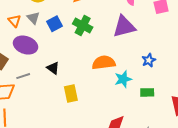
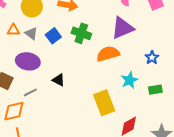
orange triangle: (14, 21) -> (13, 30), moved, turned -40
orange semicircle: (104, 63) -> (108, 54), moved
yellow rectangle: (71, 93) -> (104, 103), moved, size x1.4

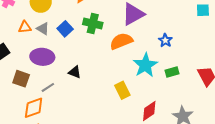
cyan star: (130, 80) -> (145, 65), size x1.4
yellow rectangle: (104, 103) -> (122, 90), size x0.7

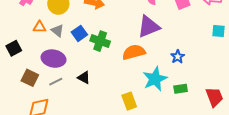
green cross: (93, 23) -> (100, 41), moved
gray line: (48, 87) -> (56, 82), moved

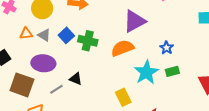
brown square: (30, 78) -> (22, 85), size x1.4
gray line: (56, 82) -> (56, 89), moved
green rectangle: (181, 89) -> (172, 71), moved

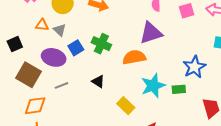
blue square: (66, 35) -> (76, 48), moved
blue star: (167, 48) -> (194, 67), moved, size x1.6
black triangle: (76, 79) -> (98, 81), moved
yellow rectangle: (123, 97) -> (126, 106), turned -30

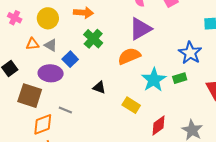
green cross: (101, 44) -> (93, 39), moved, turned 30
gray line: (62, 85) -> (65, 110), moved, turned 56

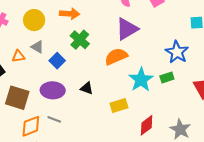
orange triangle: (32, 44) -> (18, 56), moved
purple ellipse: (51, 73) -> (53, 90), moved
yellow rectangle: (131, 105) -> (119, 105), turned -48
gray line: (65, 110) -> (54, 119), moved

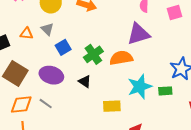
green cross: (80, 40) -> (93, 54), moved

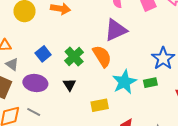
gray triangle: (47, 29) -> (12, 64), moved
orange semicircle: (121, 58) -> (102, 56), turned 75
black triangle: (85, 81) -> (69, 85), turned 32

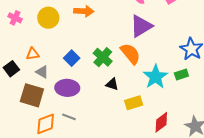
black triangle: (69, 85) -> (112, 84), moved, turned -32

